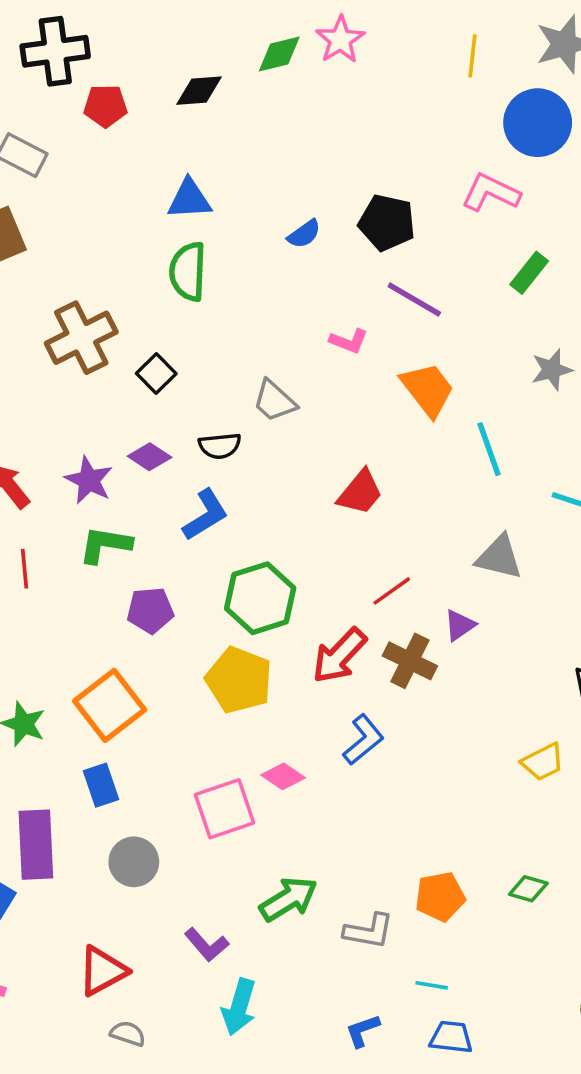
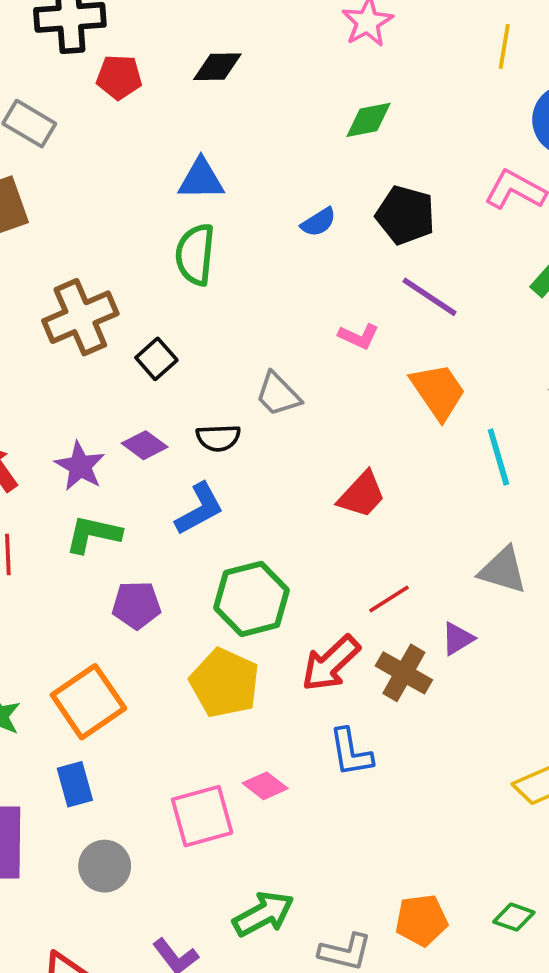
green diamond: (279, 54) -> (368, 120), moved
blue L-shape: (363, 740) -> (351, 752), turned 117

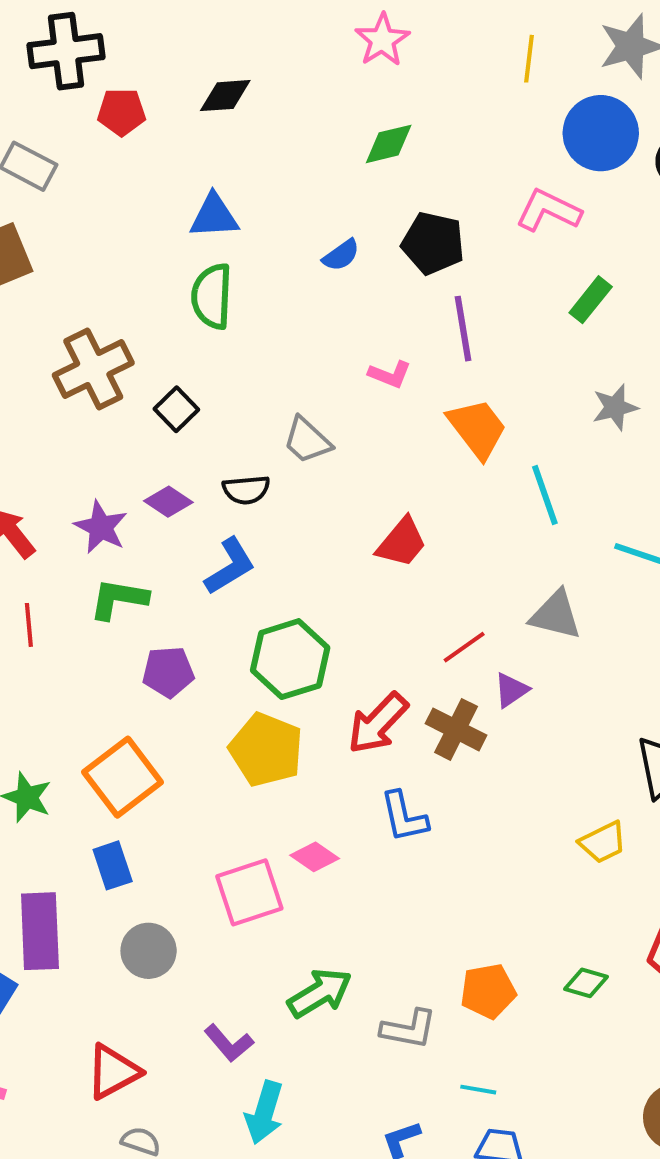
purple line: (429, 297) -> (463, 329), turned 50
red line: (389, 599) -> (464, 647), moved

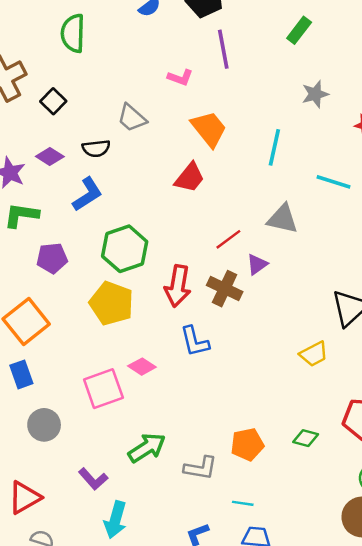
orange trapezoid: (477, 428) -> (209, 129), moved
cyan line: (545, 495) -> (274, 147), turned 33
red arrow: (378, 723) -> (178, 286), turned -33

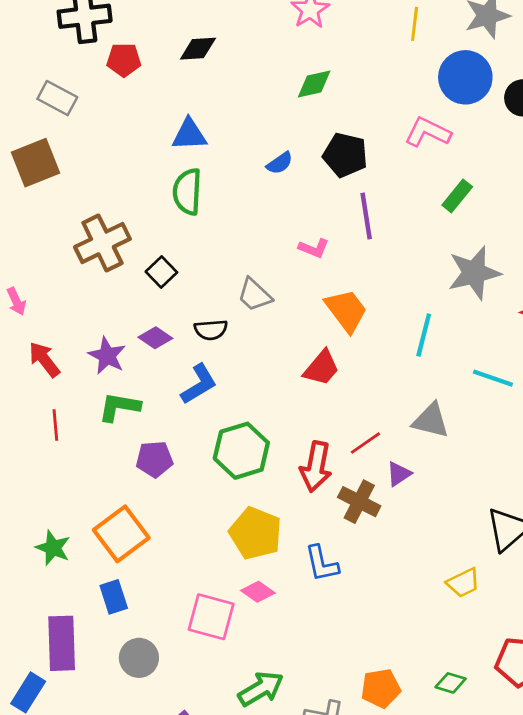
gray star: (315, 94) -> (474, 273), size x1.6
red arrow: (178, 286) -> (316, 467), moved
yellow pentagon: (112, 303) -> (255, 533), moved
pink square: (103, 389) -> (211, 617), turned 33

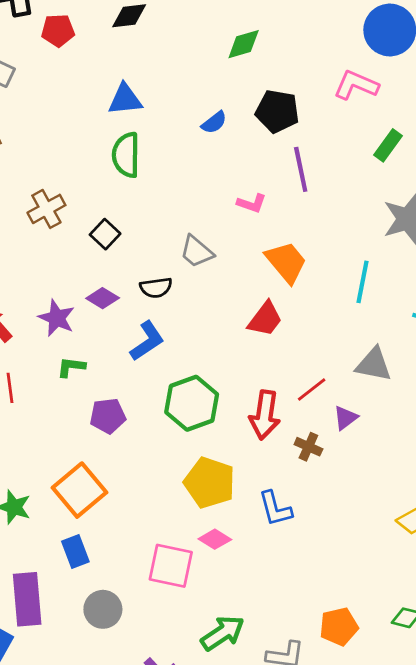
brown cross: (102, 243) -> (46, 209), size x0.7
green L-shape: (119, 407) -> (71, 367), size x0.7
brown cross: (359, 502) -> (308, 447), size x0.7

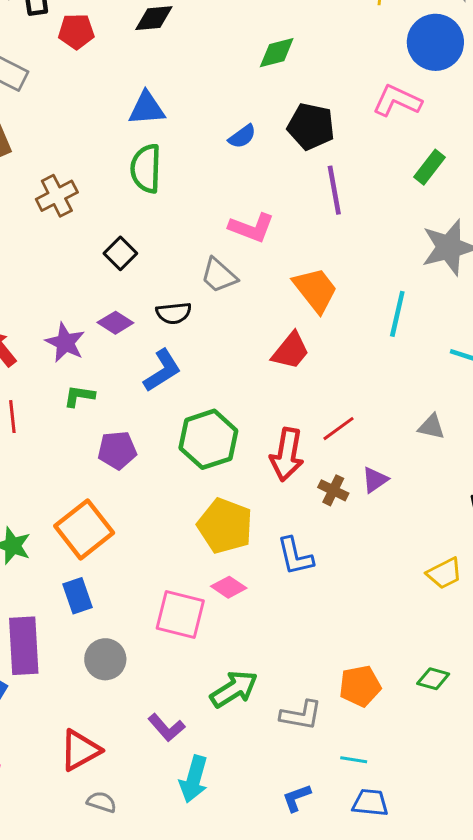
pink L-shape: (252, 203) -> (252, 228), moved, size x1.4
brown cross: (46, 209) -> (57, 196), moved
gray triangle: (374, 364) -> (431, 427), moved, size x0.7
purple triangle: (345, 418) -> (375, 480), moved

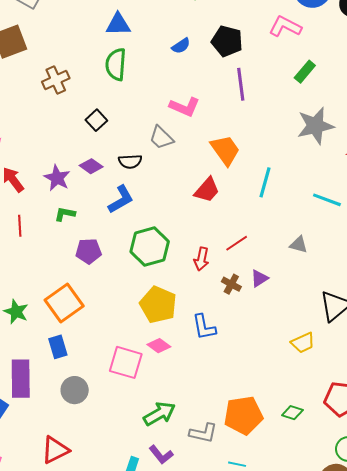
cyan line: (397, 314) -> (265, 182), moved
red arrow: (287, 454) -> (201, 259), size x0.7
orange pentagon: (360, 686) -> (243, 415), size x1.4
purple L-shape: (166, 728) -> (161, 455), moved

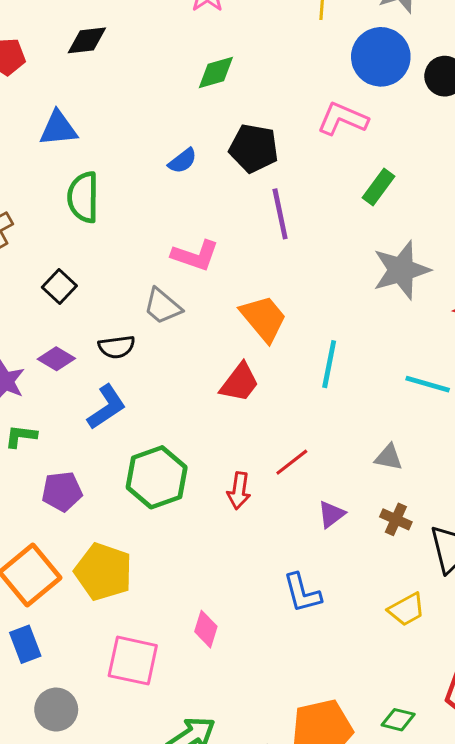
blue triangle: (118, 24) -> (58, 128), moved
brown cross: (231, 284) -> (396, 519), moved
yellow pentagon: (158, 305) -> (103, 572), moved
blue L-shape: (204, 327) -> (302, 593), moved
pink diamond: (159, 346) -> (206, 629), moved, turned 75

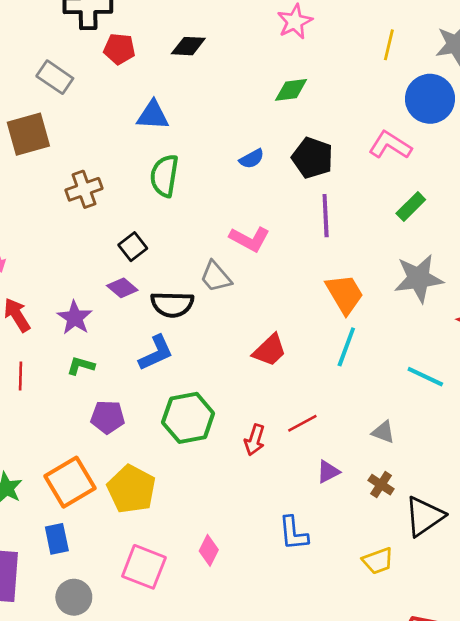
orange trapezoid: (264, 318) -> (345, 294), moved
black semicircle: (117, 347) -> (172, 304), size x1.4
purple diamond: (56, 359) -> (122, 288), moved

